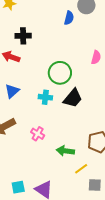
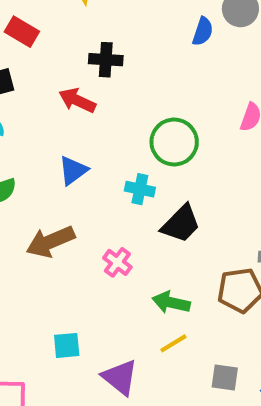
black trapezoid: (73, 98) -> (181, 224), moved
yellow line: (81, 169) -> (173, 343), moved
cyan square: (18, 187) -> (67, 345), moved

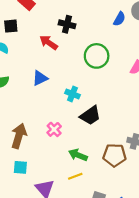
green circle: (174, 142) -> (97, 56), moved
brown arrow: (50, 242) -> (19, 136), moved, turned 120

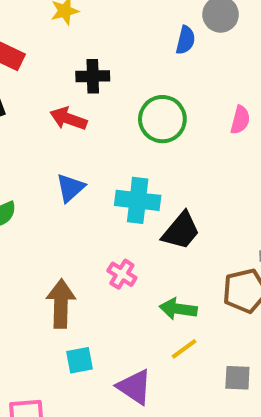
cyan cross: (72, 94) -> (138, 200), size x1.5

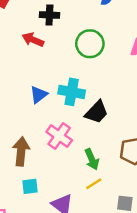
blue triangle: (70, 188) -> (39, 95), moved
pink cross: (122, 274) -> (59, 136), size x1.5
green arrow: (178, 309) -> (92, 159), turned -125

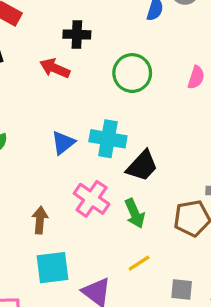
brown arrow: (21, 151) -> (40, 220), size x0.7
green arrow: (92, 159) -> (135, 213), moved
cyan square: (30, 186) -> (53, 268), size x1.5

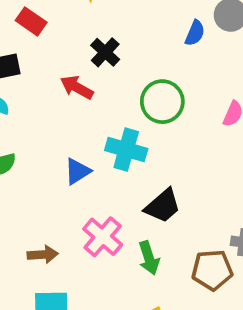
black cross: (77, 34) -> (105, 52), turned 35
cyan cross: (108, 139) -> (126, 150), moved
brown arrow: (40, 220) -> (43, 255), turned 75

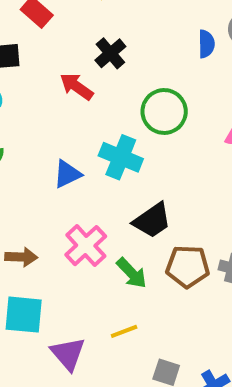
blue semicircle: (195, 33) -> (206, 44), turned -30
green arrow: (149, 258) -> (132, 273), turned -32
brown pentagon: (212, 270) -> (188, 266), moved

